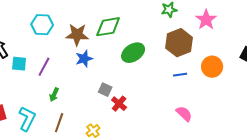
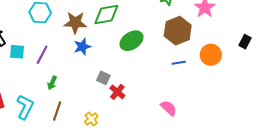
pink semicircle: (184, 114) -> (169, 108), moved

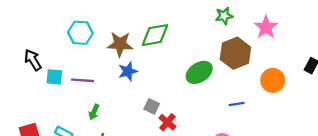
green ellipse: (131, 41) -> (199, 72), moved
purple line: (42, 55) -> (83, 80), turned 66
blue line: (179, 63) -> (237, 104), moved

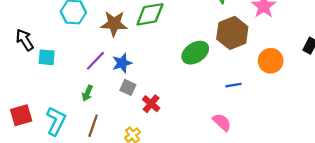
blue star: (128, 71) -> (122, 63), moved
purple line: (83, 80) -> (95, 61), moved, turned -50
gray square: (152, 106) -> (128, 87), moved
red cross: (167, 122) -> (151, 104), moved

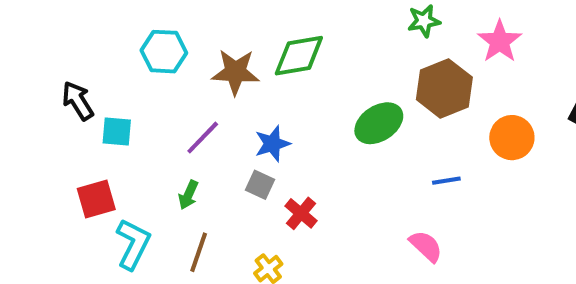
blue star: (122, 63) -> (272, 144), moved
red square: (21, 115) -> (96, 199), moved

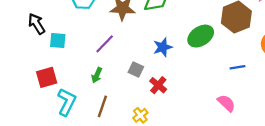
blue star: (272, 144) -> (163, 47), moved

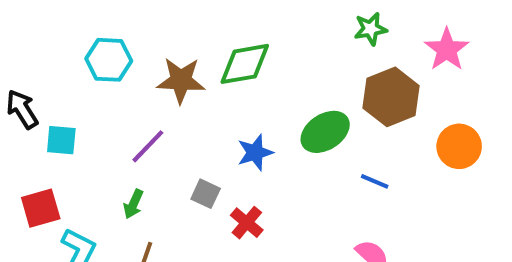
blue line: (238, 67) -> (375, 181), moved, turned 32

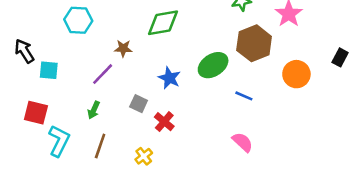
brown star: (181, 80) -> (123, 48), moved, size x0.6
blue star: (255, 153) -> (169, 78), turned -30
red square: (41, 208) -> (36, 113), turned 30

